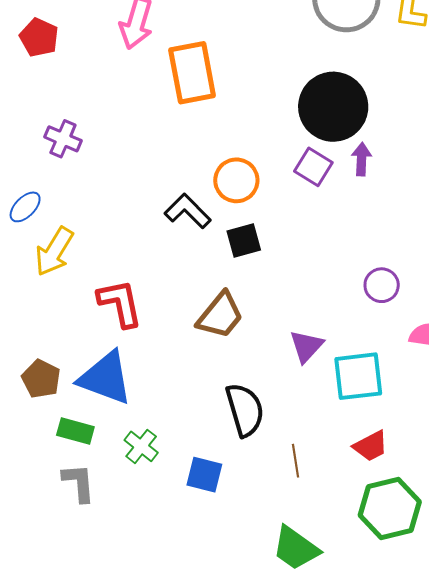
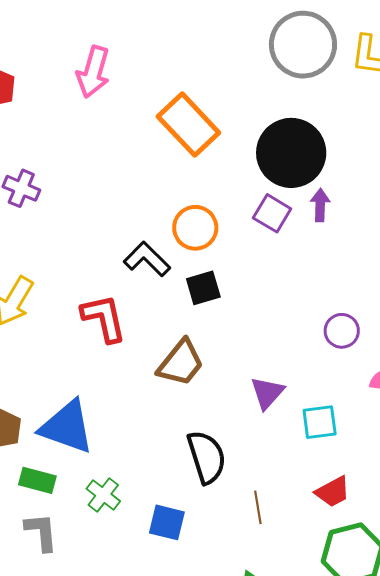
orange rectangle: (192, 73) -> (188, 125), moved, turned -32
red L-shape: (120, 303) -> (104, 318), moved
cyan square: (358, 376) -> (320, 422), size x0.7

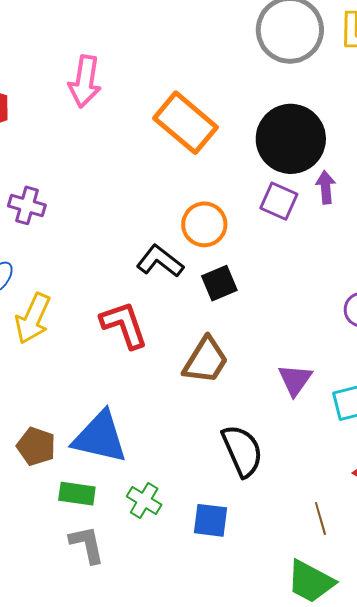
brown line: (258, 507) -> (320, 518), moved

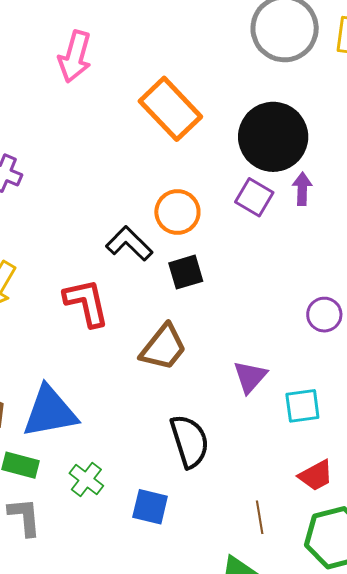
blue triangle: (100, 437) -> (50, 412), turned -30

